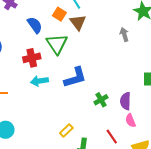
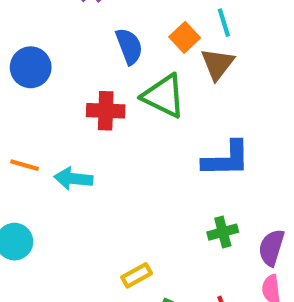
green triangle: (57, 44) -> (164, 96), turned -45
blue L-shape: (75, 77) -> (226, 159), moved
cyan arrow: (39, 81) -> (73, 179), moved

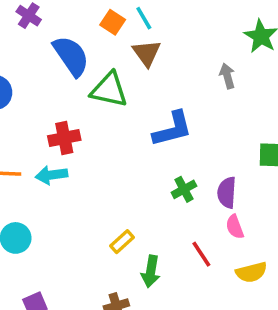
orange square: (185, 37) -> (113, 22), moved
blue semicircle: (129, 46) -> (71, 56), size x1.4
red cross: (106, 111) -> (64, 138), moved

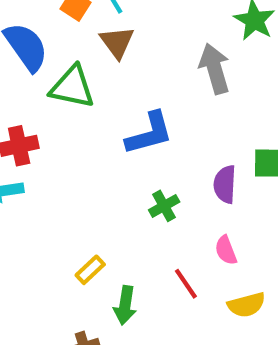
gray arrow: (227, 76) -> (215, 69), size x1.6
purple semicircle: (227, 193) -> (225, 184), moved

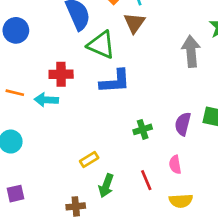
blue L-shape: (149, 133) -> (115, 81), moved

